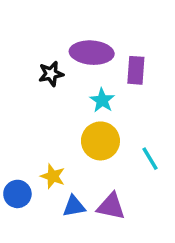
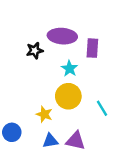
yellow star: (53, 176) -> (44, 114), moved

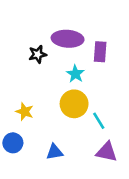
cyan line: (102, 108) -> (99, 121), moved
yellow star: (44, 114) -> (25, 112), moved
purple triangle: (76, 141) -> (107, 152), moved

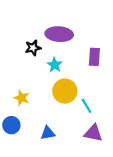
purple rectangle: (100, 52) -> (94, 57), moved
cyan star: (75, 74) -> (55, 65), moved

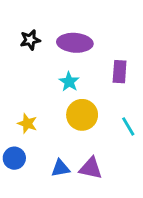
black star: (33, 48) -> (30, 40), moved
cyan line: (86, 106) -> (128, 126), moved
purple triangle: (93, 133) -> (91, 168), moved

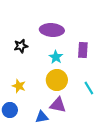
black star: (30, 40) -> (21, 46), moved
cyan star: (69, 82) -> (56, 57), moved
purple triangle: (91, 168) -> (58, 105), moved

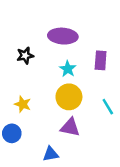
blue triangle: (42, 117) -> (51, 154), moved

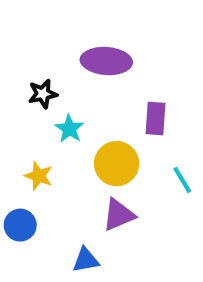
purple rectangle: (101, 60) -> (156, 118), moved
cyan star: (68, 69) -> (69, 129), moved
purple triangle: (70, 127) -> (119, 215), turned -35

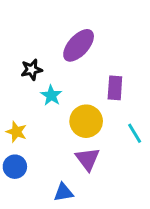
purple ellipse: (106, 61) -> (79, 45), turned -52
yellow star: (39, 176) -> (16, 132), moved
purple triangle: (119, 215) -> (88, 159), turned -44

